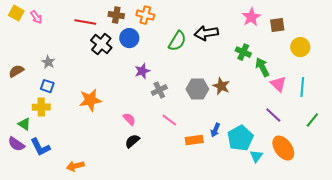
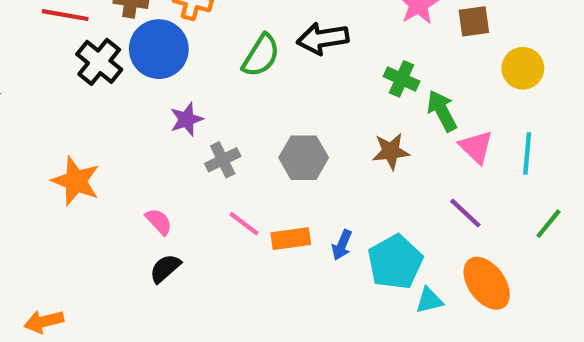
blue circle: (129, 38) -> (159, 49), size x1.4
brown star: (221, 86) -> (391, 151), moved, turned -30
orange star: (90, 100) -> (76, 181), turned 30
orange rectangle: (194, 140) -> (291, 239), moved
cyan triangle: (256, 156) -> (429, 300), turned 40

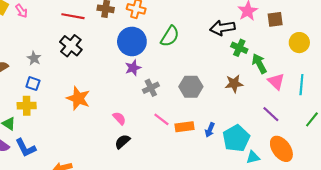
black arrow: (323, 38) -> (222, 28), moved
blue circle: (159, 49) -> (132, 41), moved
black cross: (99, 62) -> (71, 46), moved

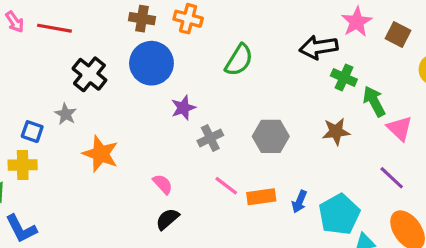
red line: (73, 16) -> (54, 28), moved
brown square: (275, 19) -> (398, 35), turned 35
blue circle: (132, 41) -> (151, 63), moved
gray star: (34, 58) -> (66, 114), moved

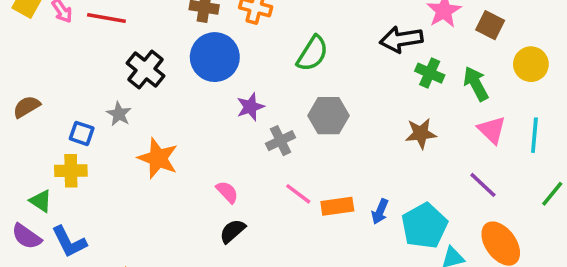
green arrow: (374, 101) -> (476, 84), moved
gray hexagon: (271, 136) -> (328, 116), moved

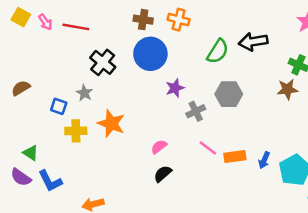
black arrow: (401, 39) -> (253, 42), moved
brown star: (421, 133) -> (287, 89), moved
yellow cross: (71, 171) -> (76, 131), moved
pink semicircle: (227, 192) -> (159, 147), turned -84

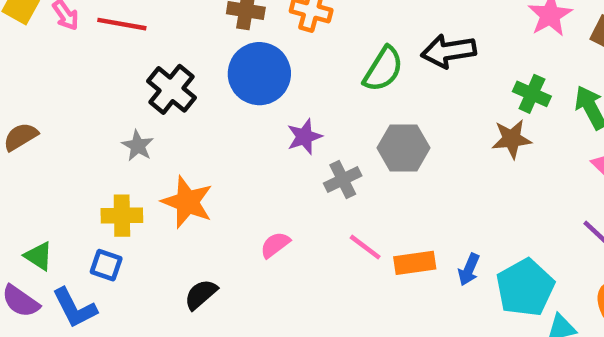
blue square: (59, 106) -> (106, 265), moved
black semicircle: (163, 174) -> (201, 294), moved

